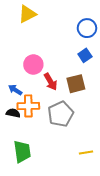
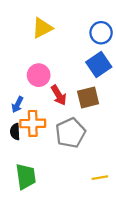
yellow triangle: (27, 14) -> (42, 28), moved
blue square: (85, 55) -> (99, 65), size x1.5
blue arrow: (15, 90) -> (17, 105), turned -96
black semicircle: (13, 113) -> (15, 132), turned -104

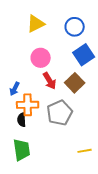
blue circle: (101, 33) -> (75, 27), moved
pink circle: (39, 75) -> (41, 58), moved
brown square: (88, 98) -> (75, 83), turned -30
black semicircle: (15, 132) -> (22, 120), moved

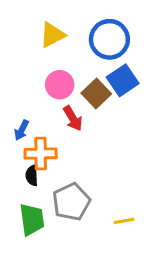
blue circle: (75, 27) -> (109, 39), size x1.4
brown square: (75, 83) -> (96, 93), moved
gray pentagon: (60, 113) -> (71, 202), moved

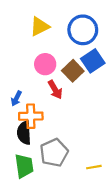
black semicircle: (32, 175) -> (24, 133), size x1.5

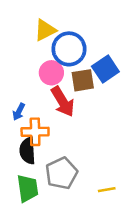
blue circle: (83, 30) -> (69, 49), moved
brown square: (73, 71) -> (83, 80), turned 35
red arrow: (55, 90) -> (63, 102), size x1.4

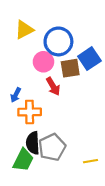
yellow triangle: (45, 30) -> (24, 30), moved
red arrow: (63, 102) -> (53, 86), size x0.7
black semicircle: (28, 151) -> (33, 143), moved
green trapezoid: (28, 188) -> (23, 160), turned 35

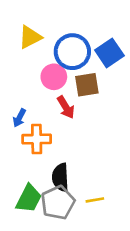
blue square: (89, 59) -> (109, 53), moved
black semicircle: (33, 143) -> (60, 177), moved
gray pentagon: (52, 147) -> (58, 203), moved
yellow line: (90, 161) -> (95, 200), moved

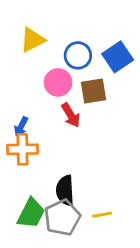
blue circle: (72, 52) -> (78, 55), size x0.7
orange cross: (37, 139) -> (22, 149), moved

